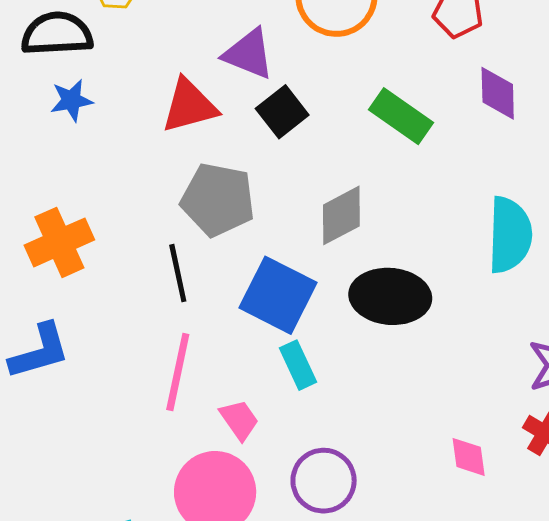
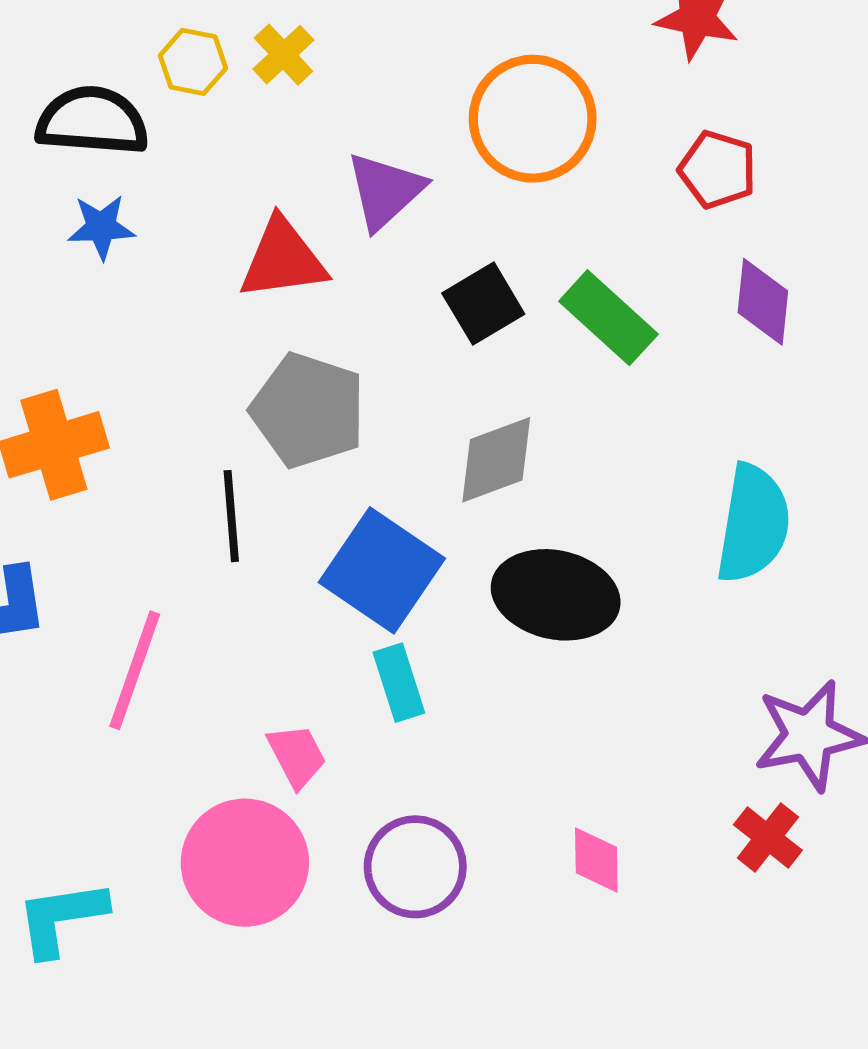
purple triangle: (249, 54) -> (385, 191), turned 48
black square: (282, 112) -> (483, 304), moved
pink line: (178, 372) -> (135, 670), moved
pink diamond: (469, 457) -> (596, 860), moved

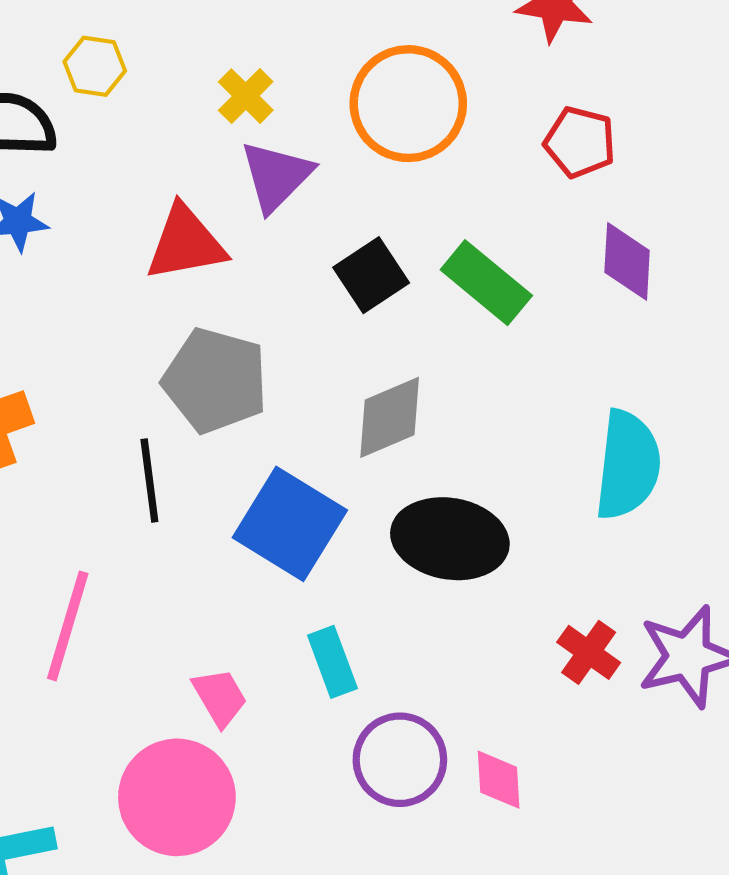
yellow cross: (283, 55) -> (246, 96), moved
cyan rectangle: (399, 683) -> (332, 662), moved
red cross: (768, 837) -> (589, 652), moved
purple circle: (415, 867) -> (400, 760), moved

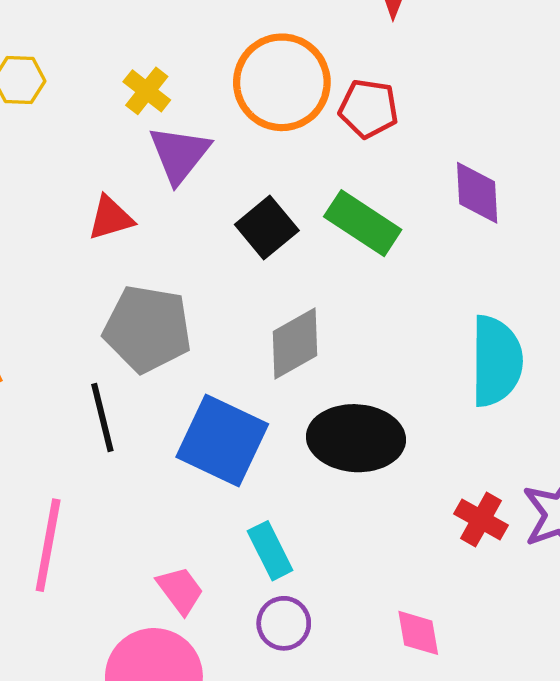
red pentagon: (580, 142) -> (369, 109), moved
red triangle: (186, 243) -> (111, 218), size x0.7
purple circle: (400, 760) -> (284, 623), moved, size x0.7

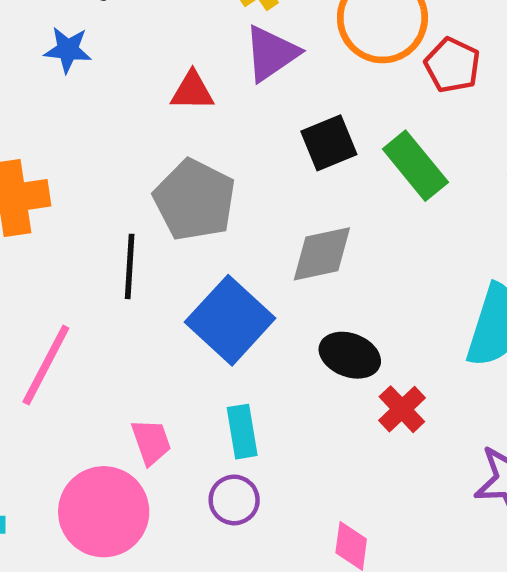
black ellipse: (356, 438) -> (350, 355), size x0.7
red cross: (481, 519) -> (402, 409), moved

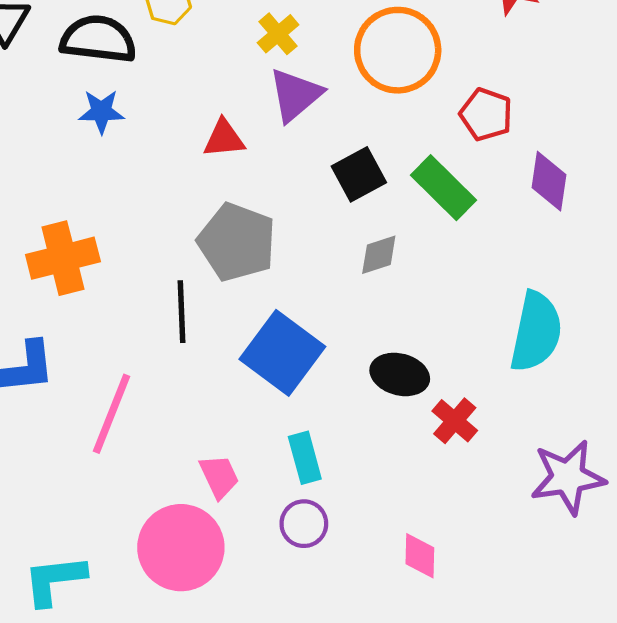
red pentagon: (452, 65) -> (486, 114), moved
gray diamond: (322, 254) -> (379, 255), moved, size x0.7

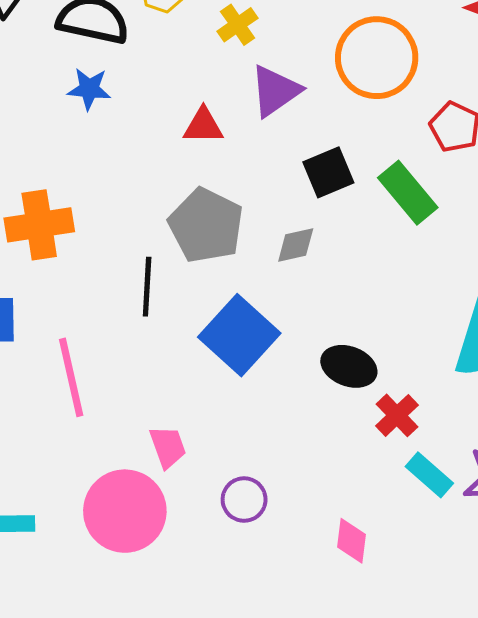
yellow cross: (278, 34) -> (237, 25), moved
gray diamond: (379, 255) -> (296, 245), moved
pink line: (112, 414) -> (71, 377), turned -40
cyan rectangle: (305, 458) -> (429, 475), moved, turned -39

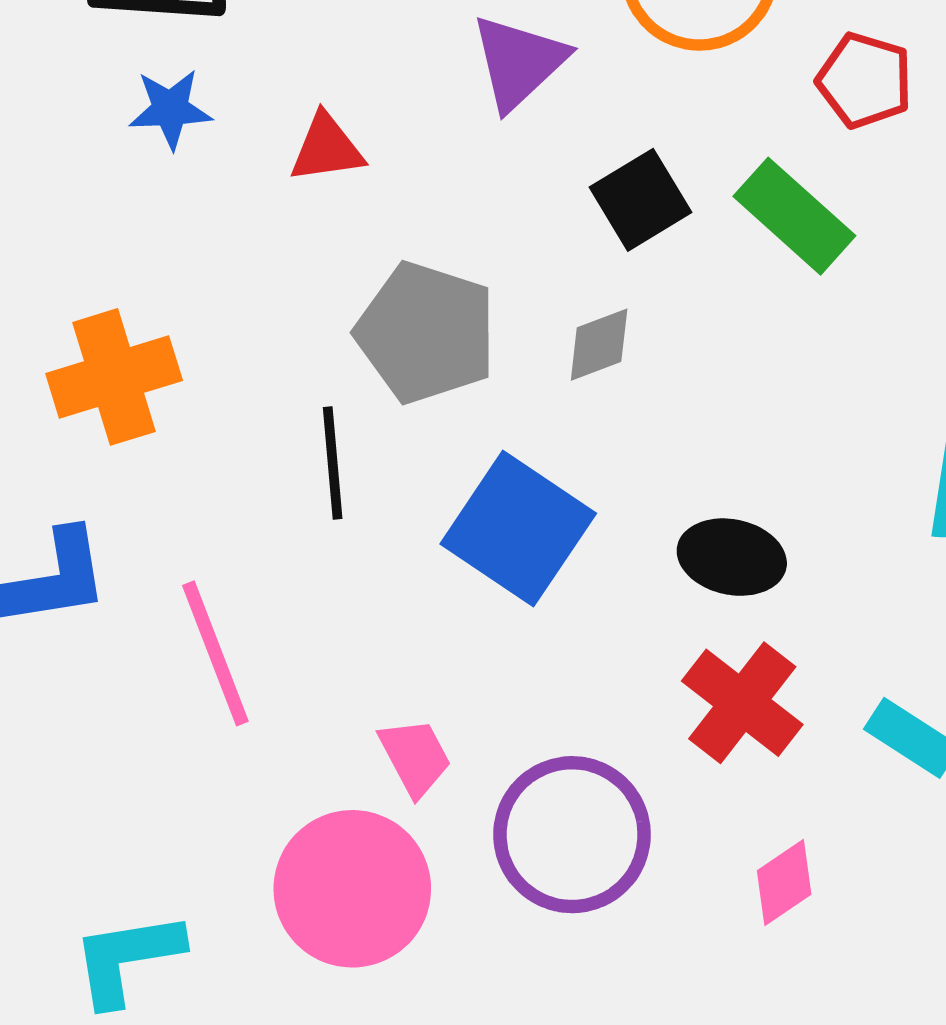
red triangle: (203, 126) -> (327, 148), moved
red cross: (397, 415) -> (742, 703), moved, size x1.4
purple circle: (244, 500) -> (572, 835), size x1.8
pink diamond: (351, 541) -> (784, 882), turned 57

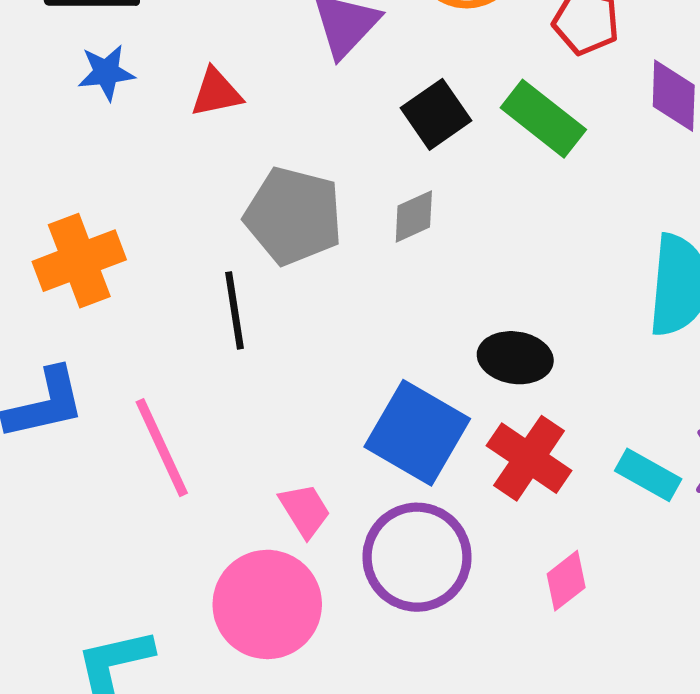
blue square: (518, 529) -> (417, 433), moved

